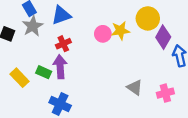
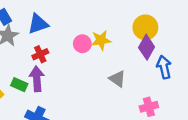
yellow circle: (148, 18) -> (145, 27), moved
gray triangle: (135, 88) -> (117, 79), moved

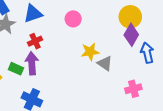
yellow star: (101, 40) -> (90, 52), moved
pink circle: (82, 44) -> (73, 19), moved

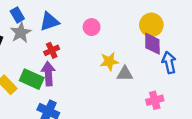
purple diamond: (131, 35) -> (152, 44), turned -30
gray triangle: (105, 63) -> (125, 74), turned -35
green rectangle: (16, 69) -> (32, 79), size x1.5

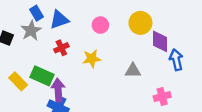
blue rectangle: (17, 15) -> (36, 13), moved
yellow circle: (151, 25) -> (140, 23), moved
yellow star: (109, 61) -> (92, 59), moved
purple arrow: (48, 74) -> (58, 90), moved

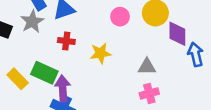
pink circle: (100, 25) -> (120, 17), moved
red cross: (61, 48) -> (66, 41), turned 32
pink cross: (162, 97) -> (149, 93), moved

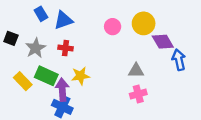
gray star: (32, 22) -> (36, 48), moved
purple diamond: (177, 34) -> (163, 42), turned -30
yellow star: (101, 53) -> (80, 76), moved

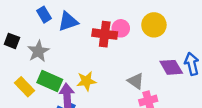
purple diamond: (163, 42) -> (171, 67), moved
red cross: (65, 48) -> (105, 34), moved, size x1.5
gray triangle: (136, 70) -> (136, 81), moved, turned 35

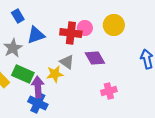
blue triangle: (68, 21) -> (36, 35), moved
purple diamond: (171, 67) -> (95, 58), moved
gray triangle: (136, 81) -> (67, 62), moved

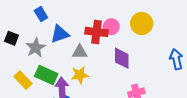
purple diamond: (95, 58) -> (122, 58), turned 30
gray triangle: (67, 62) -> (80, 52), moved, turned -35

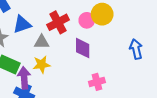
pink circle: (111, 27) -> (87, 20), moved
red cross: (97, 32) -> (58, 22), turned -35

